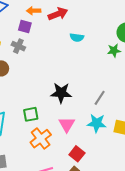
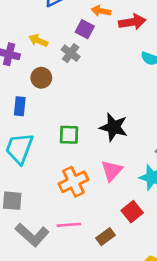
green square: (31, 114) -> (69, 135), moved
red square: (77, 154) -> (132, 212), moved

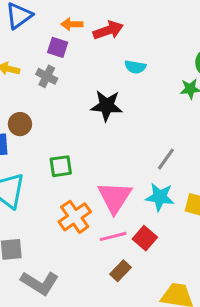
brown circle: (41, 78) -> (20, 124), moved
black star: (114, 127) -> (107, 106), moved
pink triangle: (112, 171) -> (115, 197), size x1.4
pink line: (69, 225) -> (113, 236), moved

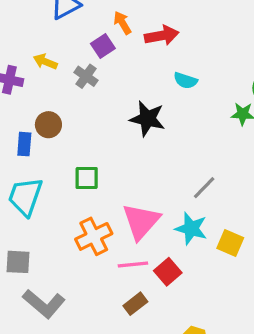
orange arrow: (72, 24) -> (122, 23), turned 50
purple square: (58, 47) -> (103, 46), turned 30

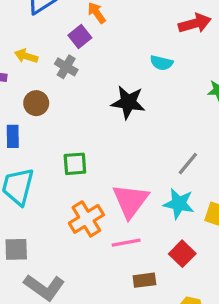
red arrow: (162, 36) -> (195, 23), moved
brown circle: (48, 125) -> (36, 103), moved
red square: (168, 272) -> (182, 254), moved
brown rectangle: (135, 304) -> (144, 280), moved, turned 35

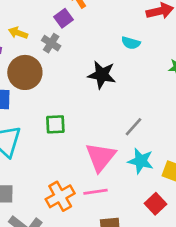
brown circle: (36, 103) -> (25, 72), size x1.6
gray line: (188, 164) -> (134, 127), moved
orange cross: (86, 219) -> (60, 196), moved
red square: (182, 254) -> (156, 204), moved

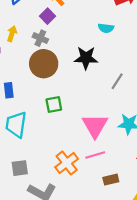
yellow arrow: (18, 33) -> (12, 34), turned 96
brown circle: (25, 72) -> (44, 64), moved
gray line: (134, 127) -> (117, 81), moved

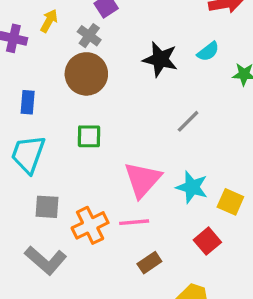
cyan semicircle: (106, 28) -> (208, 52), moved, turned -56
black star: (86, 58) -> (160, 59), moved
gray square: (20, 168) -> (47, 207), moved
brown rectangle: (111, 180) -> (149, 263), turned -32

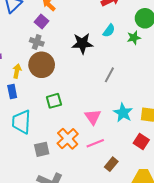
yellow arrow: (49, 21) -> (17, 71), moved
pink triangle: (143, 180) -> (93, 117), size x0.7
cyan star: (192, 187) -> (123, 113), turned 30
orange cross: (90, 225) -> (68, 139), moved

